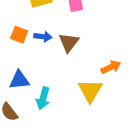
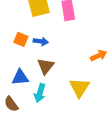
brown triangle: (69, 42) -> (46, 66), moved
orange arrow: (111, 67) -> (99, 56), moved

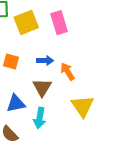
blue arrow: (41, 41) -> (45, 60), moved
orange arrow: (99, 56) -> (68, 72), moved, turned -91

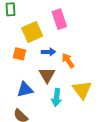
yellow square: (26, 22) -> (32, 32), moved
cyan arrow: (40, 118) -> (57, 97), moved

